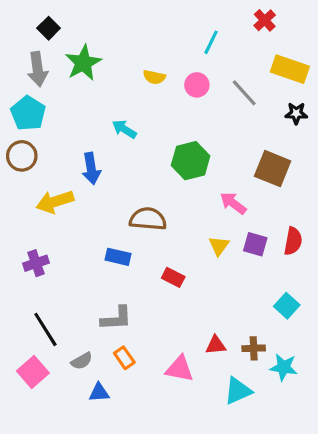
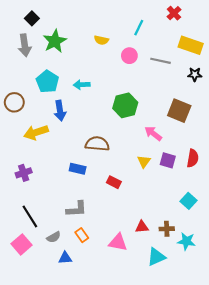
yellow semicircle: (154, 77) -> (101, 40), moved
gray line: (244, 93) -> (161, 61), turned -36
cyan pentagon: (28, 113) -> (47, 82), moved
cyan arrow: (124, 129) -> (82, 85), turned -35

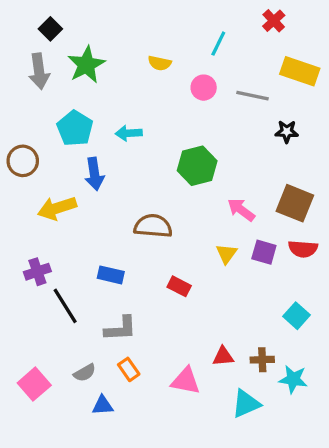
black star: (195, 74) -> (287, 132), moved
brown square: (179, 111) -> (295, 203), moved
red semicircle: (193, 158) -> (303, 249), turned 84
blue rectangle: (78, 169) -> (111, 275), moved
black line: (30, 216) -> (65, 306), moved

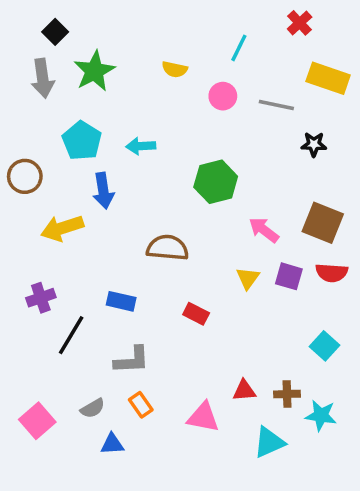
black line: (65, 306) -> (71, 335), turned 63

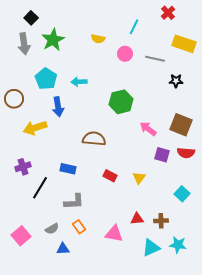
yellow triangle: (248, 278) -> (139, 178), moved
cyan star: (321, 415) -> (178, 245), moved

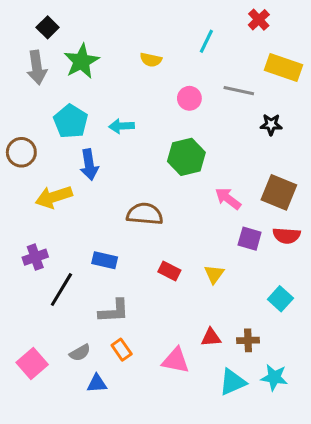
pink circle: (125, 54) -> (189, 98), moved

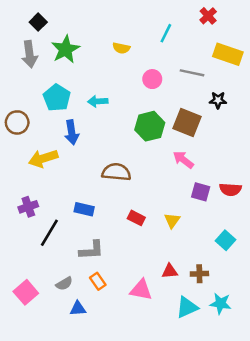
brown square: (279, 192) -> (187, 122), moved

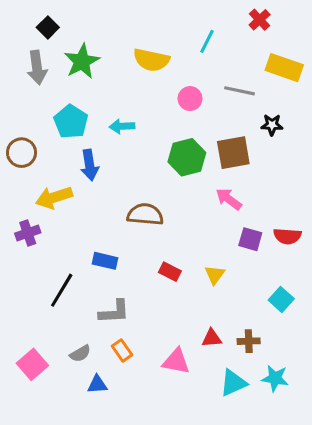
yellow semicircle: (121, 48) -> (151, 60), size x1.6
brown square: (187, 122) -> (233, 153), turned -32
purple cross: (28, 207) -> (28, 233), moved

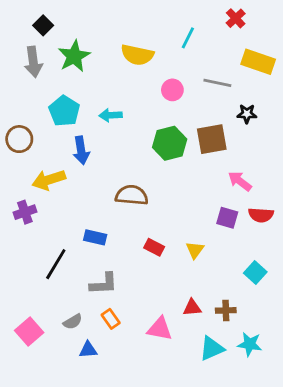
pink arrow: (229, 199) -> (240, 181), moved

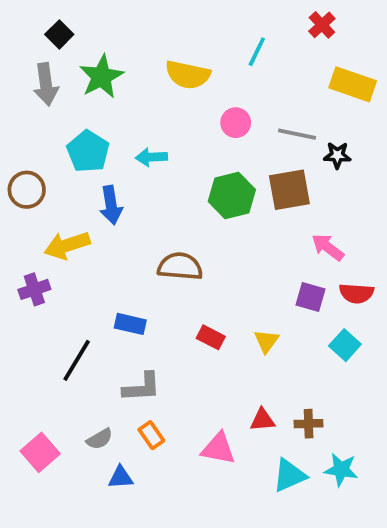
gray line: (217, 83) -> (297, 134), moved
cyan square: (255, 273) -> (345, 345), moved

